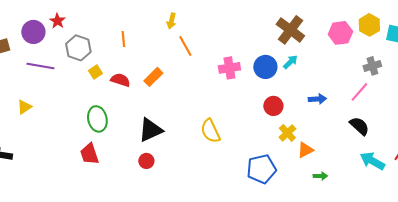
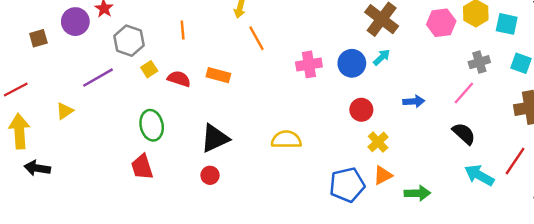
purple line: (40, 66) -> (98, 78), moved, turned -40
orange rectangle: (153, 77) -> (218, 75), turned 60
yellow semicircle: (210, 131) -> (286, 140), turned 115
orange triangle: (305, 150) -> (383, 175), moved
green arrow: (320, 176) -> (417, 193), size x1.5

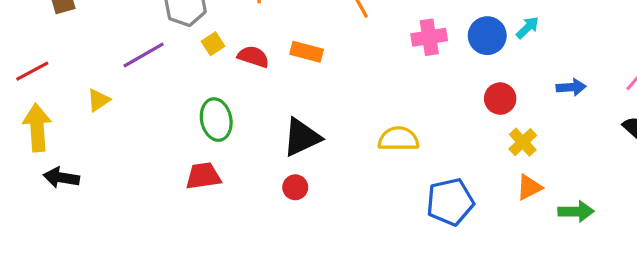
red trapezoid: (142, 167) -> (203, 176), turned 100
blue pentagon: (347, 185) -> (450, 202), moved

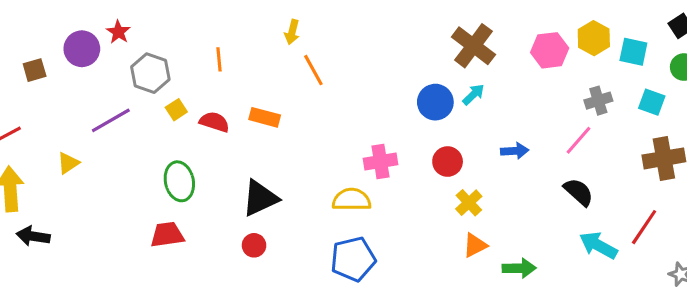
pink cross: (429, 37) -> (380, 162), moved
blue pentagon: (450, 202) -> (353, 259), moved

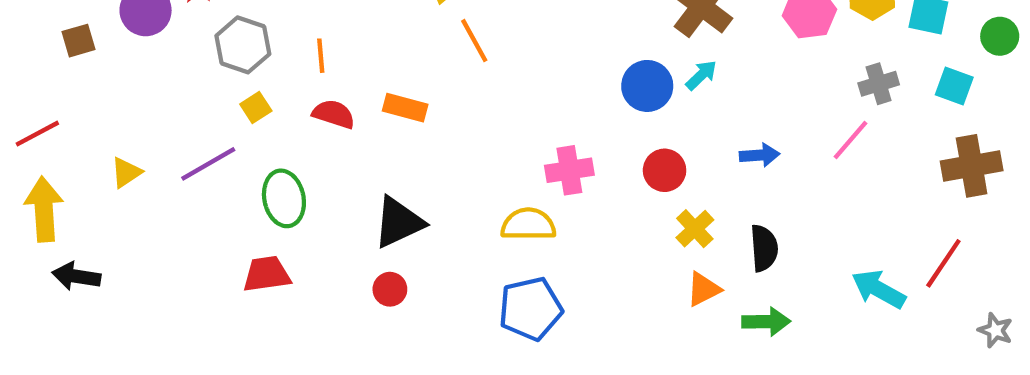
orange line: (219, 59) -> (321, 56), moved
yellow square: (176, 110) -> (256, 108), moved
purple line: (111, 120) -> (208, 164), moved
black semicircle: (579, 192) -> (764, 248), moved, turned 44

